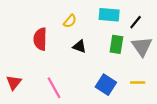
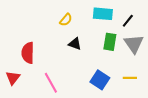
red semicircle: (40, 39) -> (28, 53), moved

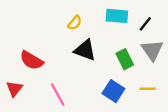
green rectangle: (110, 42) -> (125, 59), moved, turned -36
black triangle: (75, 44) -> (85, 50), size x1.5
red semicircle: (28, 53) -> (31, 60), turned -60

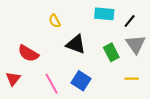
yellow semicircle: (75, 23) -> (55, 21), moved, turned 112
blue square: (113, 91) -> (81, 81), moved

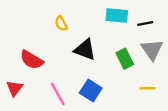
black line: (130, 21) -> (145, 23), turned 40

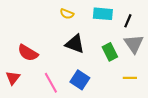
yellow semicircle: (61, 23) -> (67, 14), moved, turned -40
black line: (145, 23) -> (128, 21), turned -56

